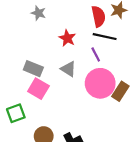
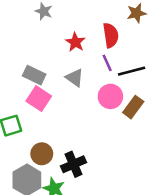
red semicircle: (98, 16) -> (111, 35), moved
black line: (105, 37) -> (132, 71), moved, turned -30
pink circle: (100, 83) -> (110, 96), size x0.7

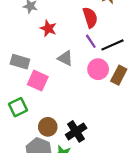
red star: (75, 42) -> (48, 28), moved
gray rectangle: (34, 75) -> (20, 62), moved

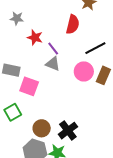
red semicircle: (90, 17) -> (73, 24), turned 36
purple line: (91, 41) -> (53, 49), moved

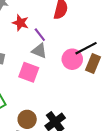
black line: (95, 48) -> (86, 48), moved
pink square: (29, 86) -> (29, 72), moved

